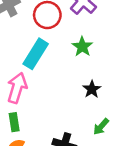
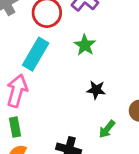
black star: (92, 89) -> (96, 90), turned -30

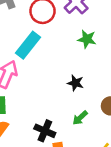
green star: (85, 45) -> (87, 39), moved, turned -30

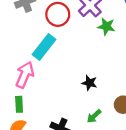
green star: (87, 39) -> (106, 26), moved

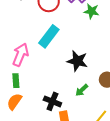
cyan rectangle: (44, 47) -> (49, 36), moved
black star: (89, 83) -> (77, 61), size x1.5

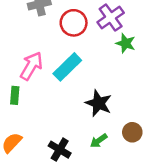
pink arrow: (20, 55) -> (31, 66), moved
green rectangle: (16, 81) -> (15, 95), moved

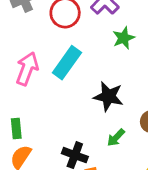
green star: (126, 43) -> (124, 38), moved, turned -30
green rectangle: (15, 95) -> (16, 129), moved

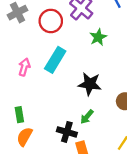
pink arrow: (27, 69) -> (24, 67), size x0.7
green arrow: (116, 138) -> (87, 117), moved

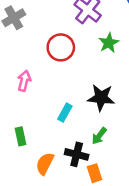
red circle: (51, 21) -> (61, 47), moved
cyan rectangle: (55, 60) -> (65, 113), moved, size x0.6
orange semicircle: (25, 137) -> (45, 164), moved

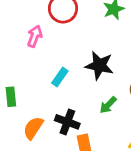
pink arrow: (24, 81) -> (35, 36), moved
green arrow: (99, 136) -> (108, 105), moved

